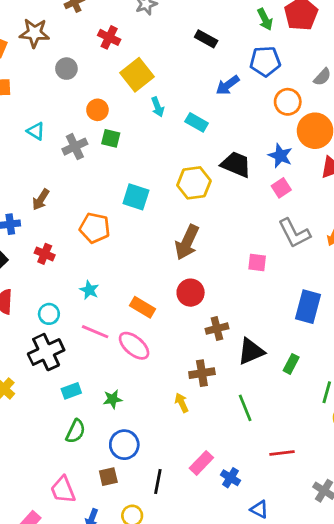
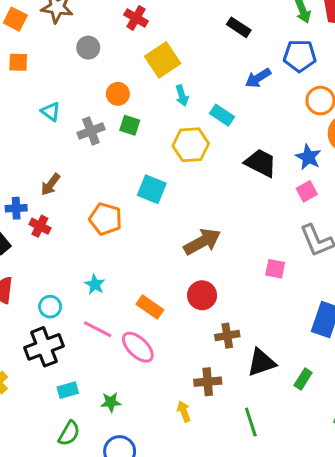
yellow hexagon: (194, 183) -> (191, 145), moved
brown arrow: (187, 242) -> (202, 242), turned -148
red cross: (45, 254) -> (40, 226), moved

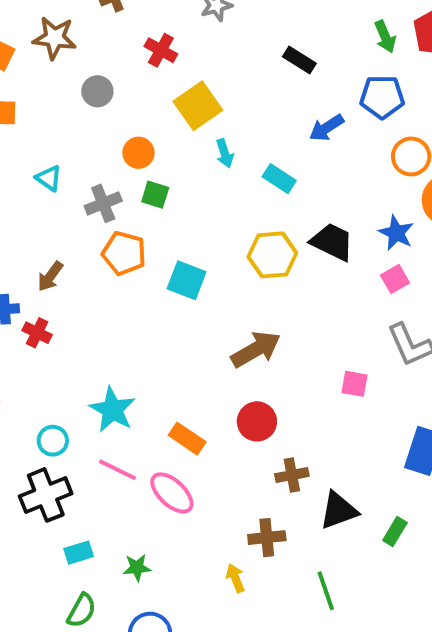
yellow hexagon: (191, 145) -> (272, 255), moved
orange pentagon: (106, 219) -> (124, 253), moved
cyan star: (95, 284) -> (112, 410), size x1.6

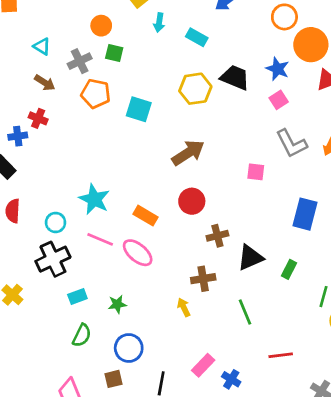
cyan arrow: (225, 153) -> (159, 23), turned 30
brown arrow: (50, 276) -> (45, 83), moved, turned -90
red cross: (37, 333) -> (38, 118), moved

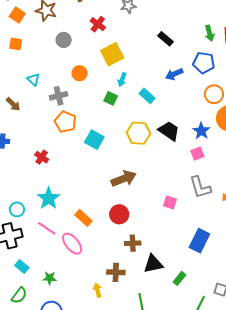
green square: (114, 53) -> (111, 98), moved
brown arrow: (45, 83) -> (13, 104), moved
red cross: (38, 118) -> (42, 157), moved
cyan rectangle: (77, 297) -> (22, 267), turned 48

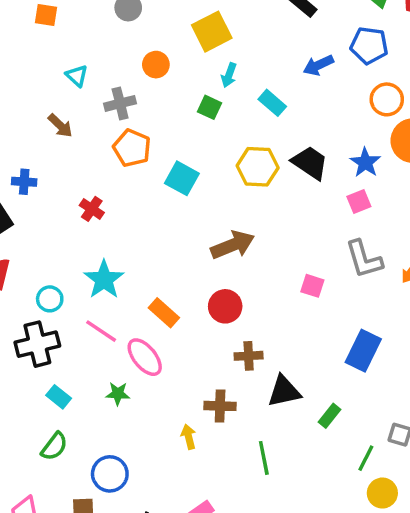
brown arrow: (13, 104) -> (60, 126), moved
green star: (50, 278) -> (118, 394), moved

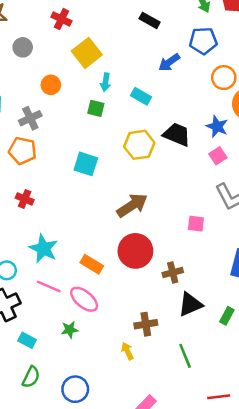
orange pentagon: (132, 148) -> (22, 151), moved
red circle: (225, 306) -> (135, 251), size x1.4
brown cross: (249, 356) -> (173, 272), moved

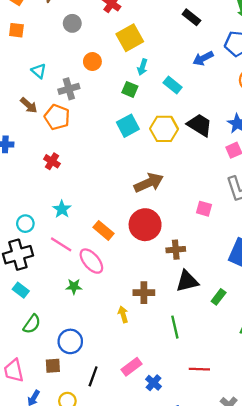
cyan square: (86, 164) -> (128, 126), moved, turned 35
cyan star: (43, 249) -> (62, 209), size x0.7
cyan rectangle: (27, 340) -> (21, 290), moved

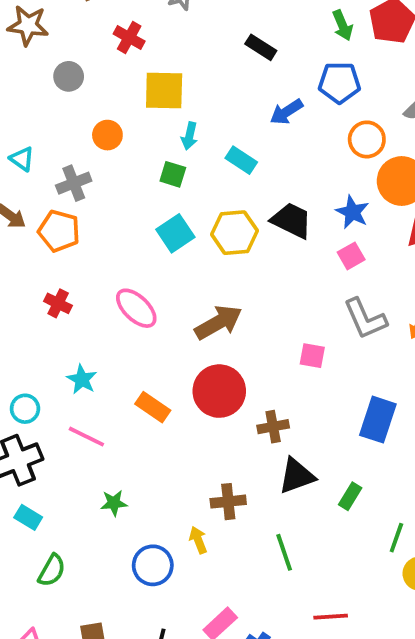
yellow square: (130, 38) -> (164, 90), turned 36
pink ellipse: (91, 261) -> (136, 308), moved
blue circle: (70, 341) -> (153, 565), moved

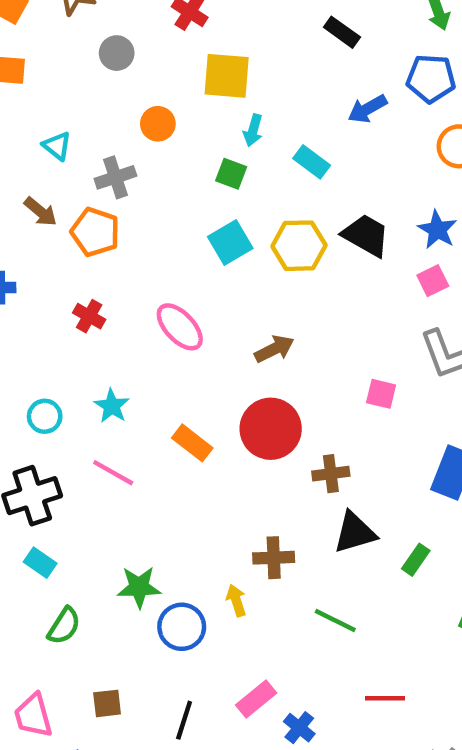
brown arrow: (218, 322) -> (274, 349), size x0.7
cyan circle: (25, 409) -> (45, 416), moved
green star: (114, 503) -> (139, 587), moved, size x1.4
green line: (284, 552) -> (335, 620), turned -48

